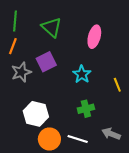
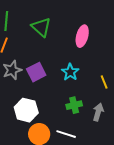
purple square: (46, 62) -> (36, 72), moved
gray arrow: (111, 134) -> (98, 112), moved, turned 84

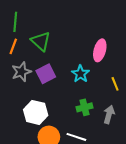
green triangle: (41, 27) -> (41, 41), moved
pink ellipse: (82, 36) -> (100, 50), moved

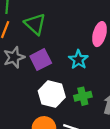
white hexagon: (36, 112) -> (52, 94), moved

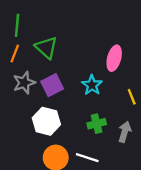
white hexagon: (52, 94) -> (46, 121), moved

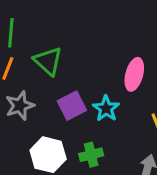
purple square: (52, 85) -> (72, 106), moved
green cross: (97, 124) -> (91, 155), moved

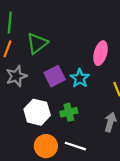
green triangle: (48, 61) -> (37, 43), turned 40

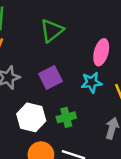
green triangle: (37, 43) -> (52, 31), moved
cyan star: (80, 78) -> (92, 82), moved, turned 30

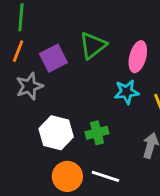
green triangle: (52, 31) -> (93, 45), moved
purple square: (51, 78) -> (53, 58), moved

